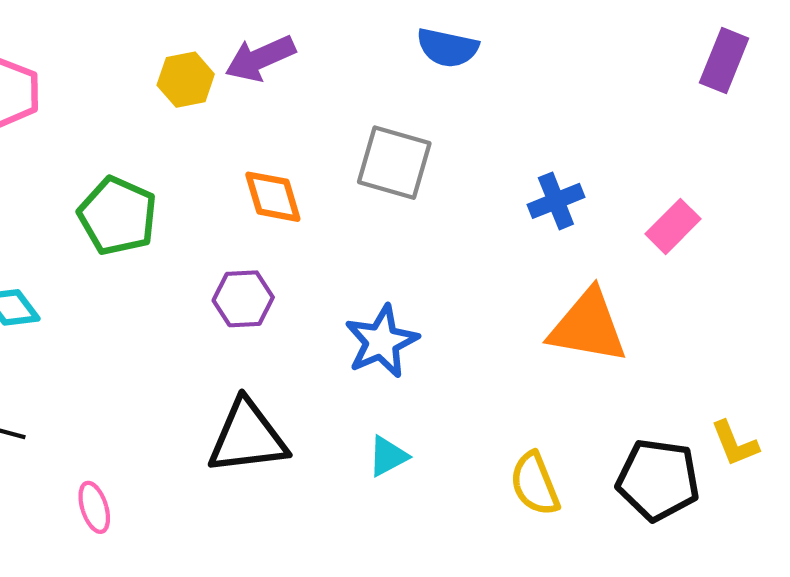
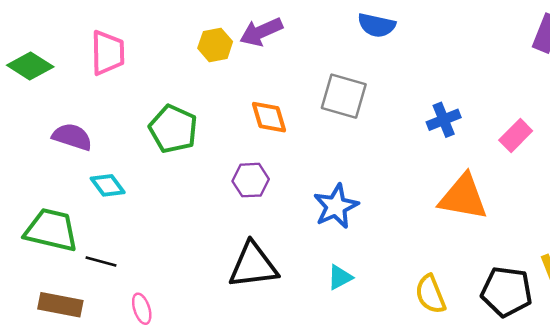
pink ellipse: (94, 507) -> (142, 309), moved

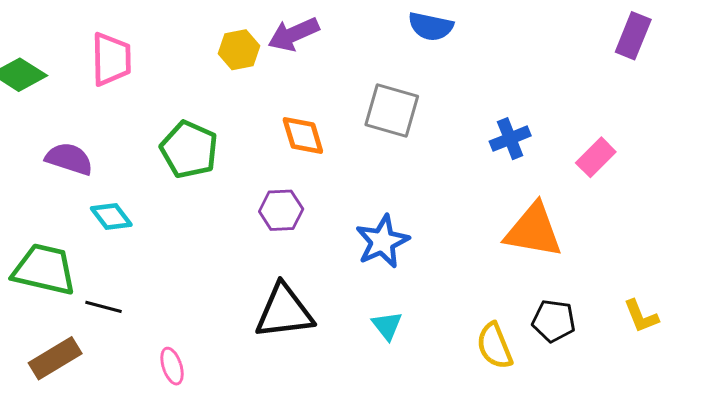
cyan triangle: (340, 277) -> (387, 326), turned -40
black pentagon: (507, 292) -> (554, 321), moved, size x0.7
brown rectangle: (60, 305) -> (55, 358), turned -42
pink ellipse: (142, 309) -> (172, 366), moved

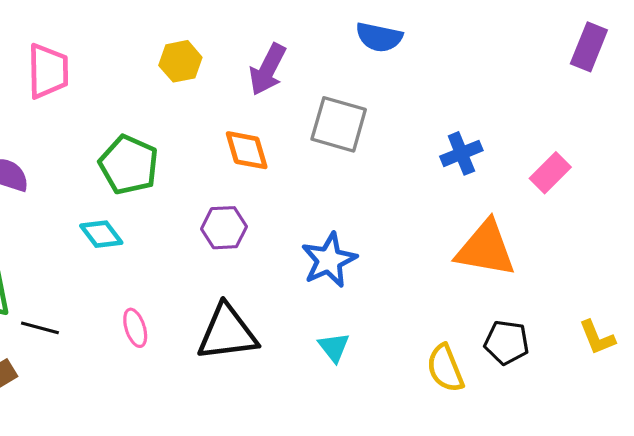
purple arrow: (294, 34) -> (268, 69), moved, turned -39
cyan diamond: (111, 216) -> (101, 234), moved
pink ellipse: (172, 366) -> (135, 328), moved

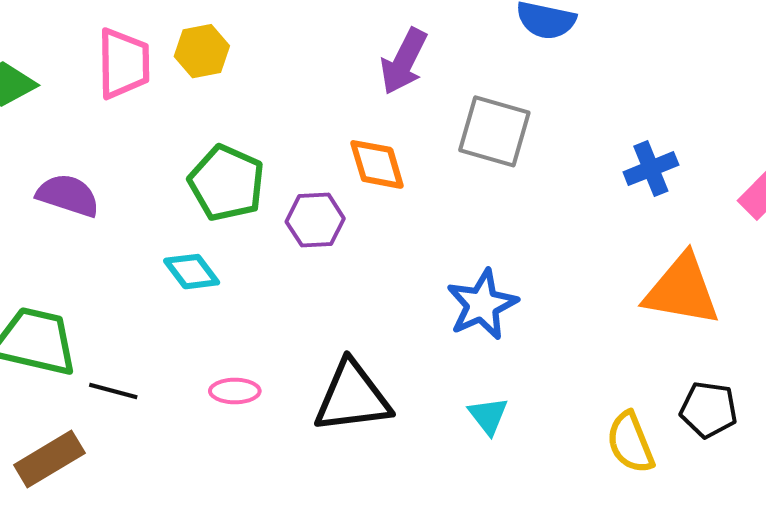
yellow hexagon: (180, 61) -> (202, 51), moved
purple hexagon: (224, 228) -> (315, 220), moved
pink ellipse: (135, 328) -> (235, 391), turned -72

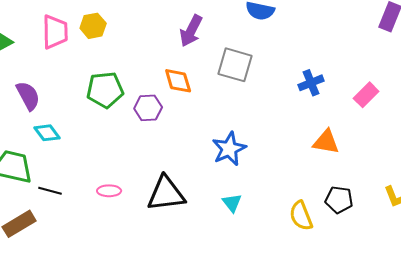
green pentagon: (227, 183) -> (105, 90), turned -30
purple semicircle: (68, 195) -> (28, 96), turned 44
cyan diamond: (192, 272) -> (47, 133), moved
orange triangle: (682, 290) -> (326, 142), size x0.7

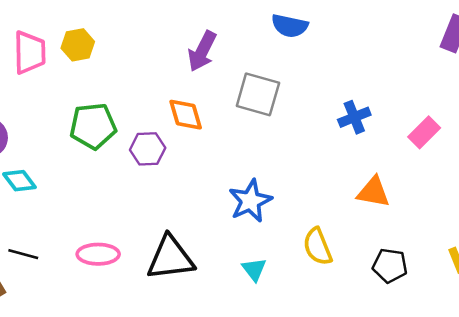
pink ellipse: (109, 191) -> (98, 254), size x1.4
yellow semicircle: (301, 216) -> (318, 247), moved

